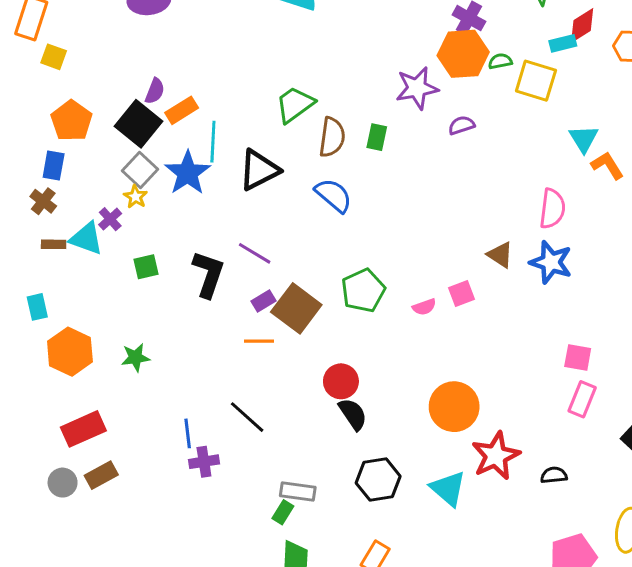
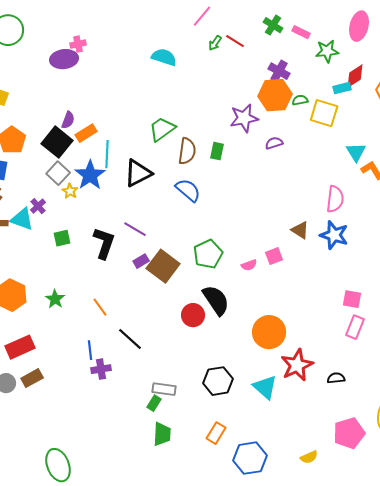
yellow star: (135, 197) -> (70, 191), moved
orange line: (259, 341) -> (100, 307), moved, turned 54
green star: (135, 358) -> (55, 299), turned -30
black semicircle: (353, 414) -> (216, 300), moved, size x1.4

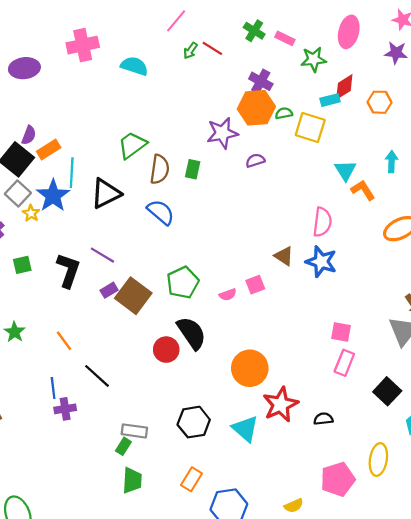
pink cross: (78, 44) -> (83, 45), moved, size x1.8

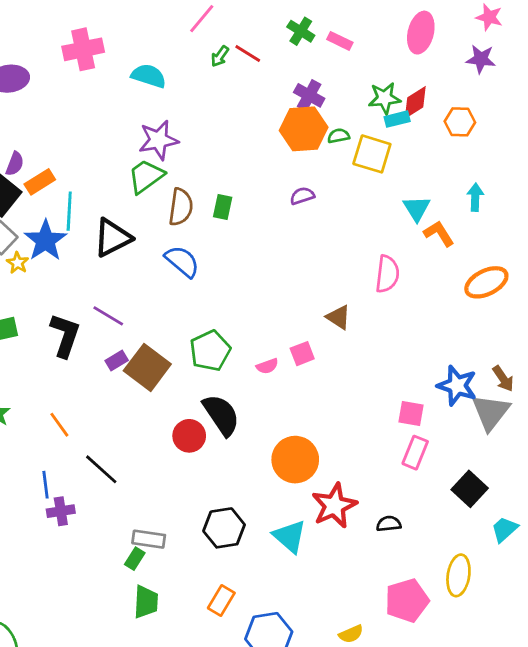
green star: (314, 59) -> (385, 98), moved
purple star: (222, 133) -> (158, 140), moved
blue star: (321, 262) -> (457, 386), moved

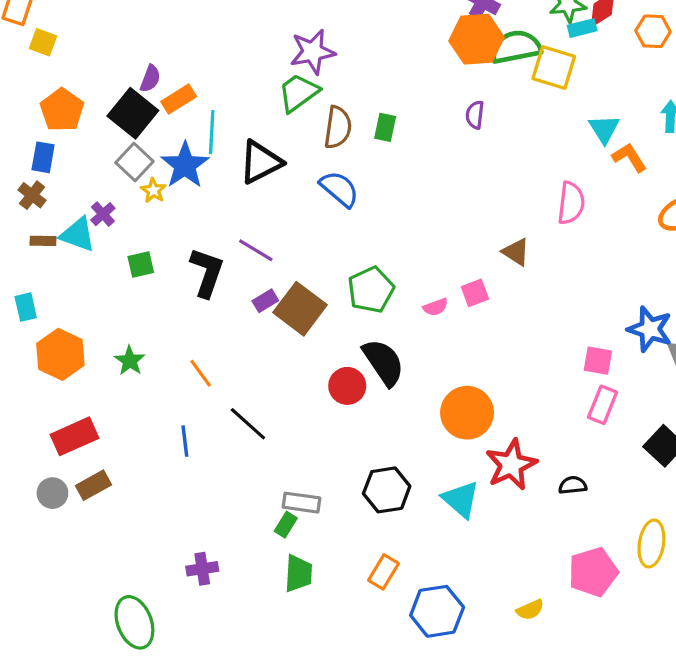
green semicircle: (338, 136) -> (516, 47), size x2.0
purple semicircle: (302, 196) -> (475, 115), turned -65
purple cross: (61, 511) -> (202, 569), moved

